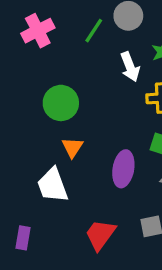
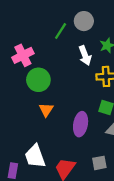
pink cross: (38, 31) -> (23, 55), moved
white trapezoid: (53, 185) -> (35, 156), moved

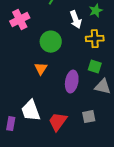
green circle: (38, 80) -> (51, 42), moved

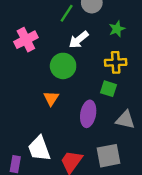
white arrow: (76, 20) -> (79, 40), moved, turned 72
green square: (95, 67) -> (109, 89), moved
gray square: (89, 117) -> (109, 156), size x1.5

